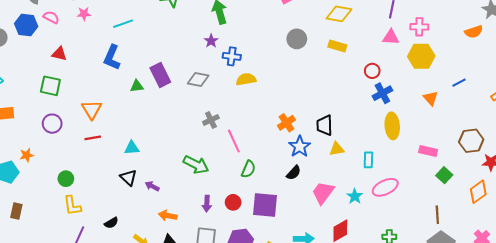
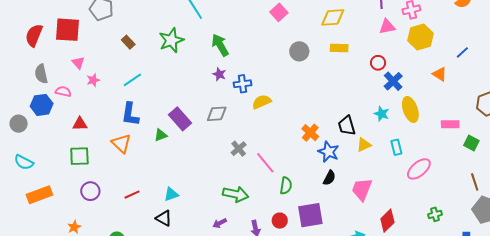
orange triangle: (92, 110) -> (121, 143), moved
black triangle: (128, 178) -> (164, 218), moved
purple arrow: (152, 186) -> (220, 223), moved, turned -40
cyan star: (355, 196) -> (382, 114), moved

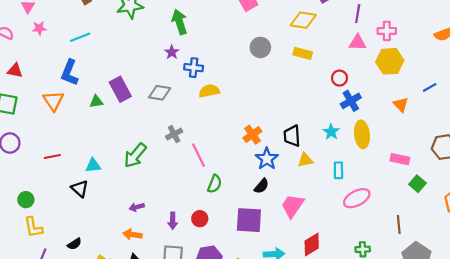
brown line: (475, 182) -> (399, 224), moved
green arrow: (236, 194) -> (135, 155), moved, turned 105
purple square: (310, 215) -> (249, 220), moved

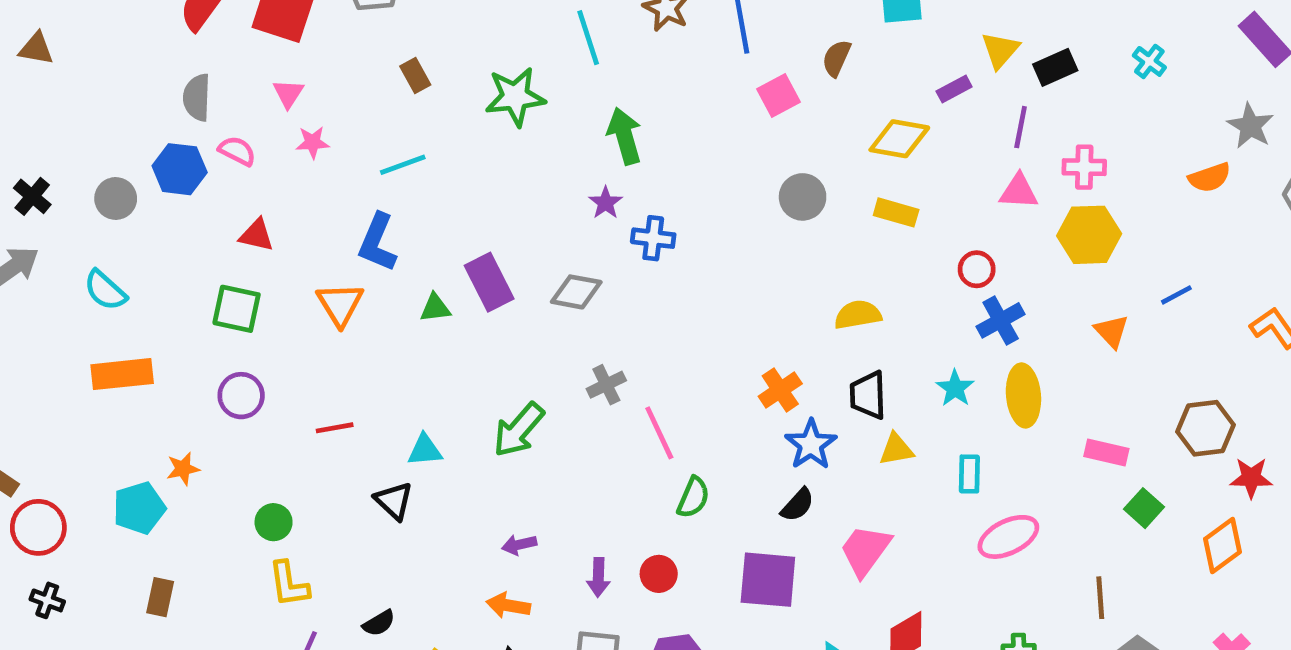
yellow semicircle: (209, 91) -> (858, 315), moved

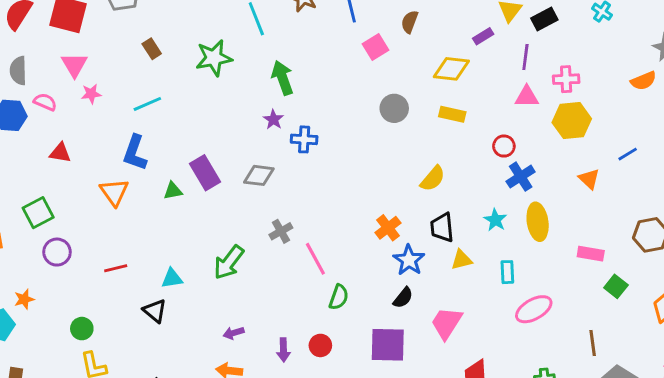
pink triangle: (288, 94) -> (74, 65), size x1.4
green square: (237, 309) -> (38, 213), moved, turned -36
yellow semicircle: (858, 315) -> (433, 179), turned 144

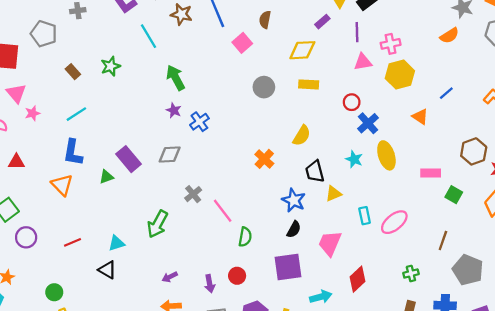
green star: (214, 58) -> (111, 66), moved, size x0.7
blue cross: (304, 139) -> (199, 122), turned -30
orange cross: (388, 228) -> (264, 159), moved
cyan rectangle: (507, 272) -> (365, 216), moved
brown line: (593, 343) -> (443, 240), turned 36

